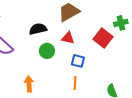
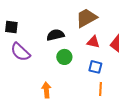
red triangle: (68, 38) -> (93, 42), moved
orange line: (75, 83) -> (100, 89), moved

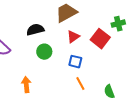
red triangle: (93, 42) -> (73, 37), turned -48
orange line: (100, 89) -> (80, 84), turned -32

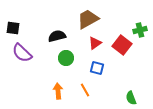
orange line: (80, 84) -> (85, 90), moved
orange arrow: (26, 85) -> (58, 91), moved

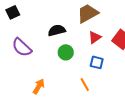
black square: (13, 28) -> (13, 12), moved, turned -32
orange arrow: (58, 91) -> (39, 86), moved, turned 35

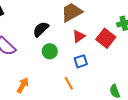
black semicircle: (57, 30) -> (41, 29), turned -30
blue square: (97, 62) -> (81, 61), turned -32

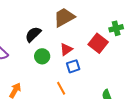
red triangle: (79, 36) -> (66, 49), moved

